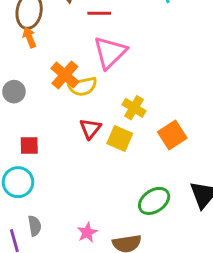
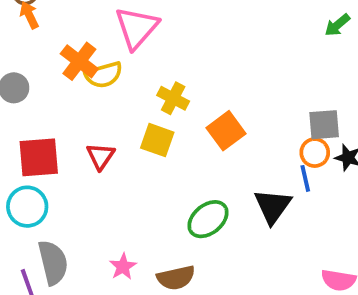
red triangle: (90, 129) -> (100, 156), moved
red square: (29, 145) -> (39, 157), size x1.6
gray semicircle: (35, 226) -> (53, 263), size x1.6

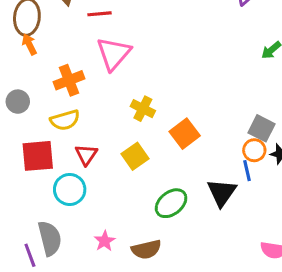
orange cross: (79, 61) -> (69, 80), turned 32
yellow semicircle: (104, 75) -> (65, 120), moved
gray square: (324, 125) -> (261, 128), turned 32
yellow square: (157, 140) -> (135, 156), moved, turned 36
cyan circle: (27, 207) -> (70, 189), moved

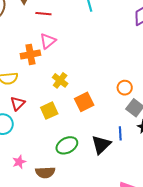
pink triangle: (114, 54) -> (48, 41), size x0.7
orange cross: (69, 80) -> (30, 54), moved
orange circle: (254, 150) -> (125, 88), moved

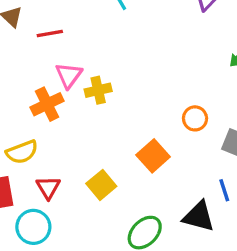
yellow cross: (60, 80) -> (98, 90), moved, turned -35
orange circle: (125, 88) -> (195, 118), moved
black triangle: (101, 145) -> (199, 216), turned -45

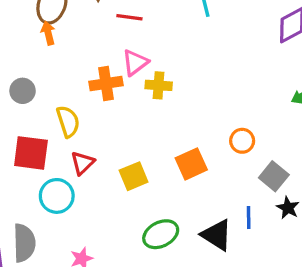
yellow semicircle: (22, 152) -> (68, 121), turned -104

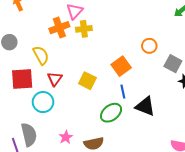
yellow cross: (159, 85) -> (84, 29), moved
yellow square: (134, 176) -> (87, 81), turned -30
blue line: (249, 218) -> (123, 92), moved

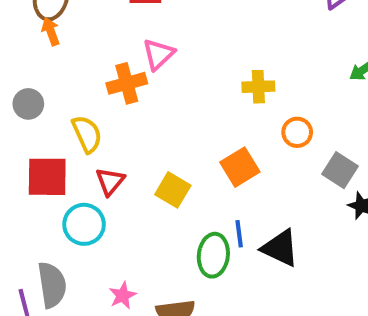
yellow cross: (84, 29) -> (258, 87), moved
blue line: (123, 92) -> (239, 234), moved
green ellipse: (111, 113) -> (213, 255), turned -50

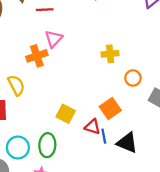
orange square: (240, 167) -> (110, 108), moved
red triangle: (110, 181) -> (92, 127), moved, turned -49
cyan circle: (84, 224) -> (18, 148), moved
green ellipse: (213, 255) -> (47, 145), moved

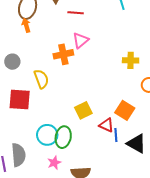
orange square: (110, 108) -> (125, 110), turned -30
yellow square: (66, 114) -> (83, 110), turned 30
cyan circle: (18, 148) -> (47, 135), moved

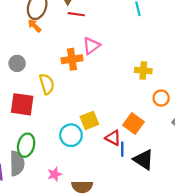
red line: (76, 13) -> (76, 14), moved
orange arrow: (26, 25) -> (34, 26), turned -32
cyan circle: (47, 135) -> (71, 135), moved
green ellipse: (63, 137) -> (26, 145), moved

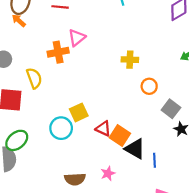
orange square: (134, 123) -> (120, 136), moved
green ellipse: (26, 145) -> (17, 140), turned 40
blue line: (122, 149) -> (154, 160), moved
pink star: (55, 174) -> (108, 173), moved

